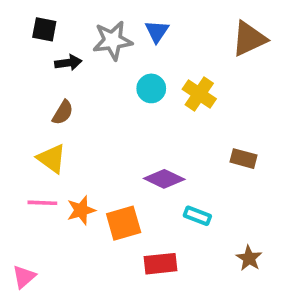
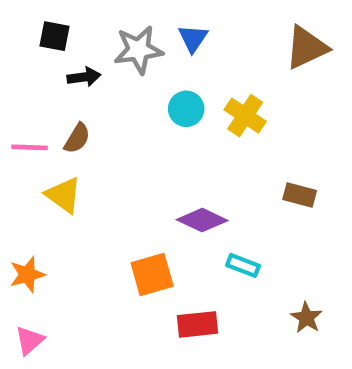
pink line: (42, 203) -> (29, 147), moved
orange star: (81, 210) -> (27, 275), moved

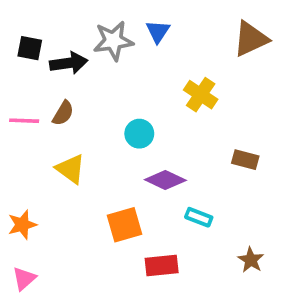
black square: (54, 36) -> (30, 48), moved
black arrow: (84, 77) -> (69, 63), size x1.4
cyan circle: (186, 109) -> (139, 134), moved
yellow triangle: (64, 195) -> (71, 169), moved

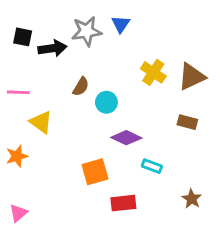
brown triangle: (251, 39) -> (192, 77), moved
brown semicircle: (63, 113) -> (81, 87), moved
yellow triangle: (71, 169) -> (41, 122), moved
orange star: (22, 225) -> (17, 156), moved

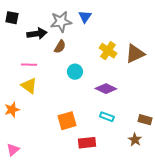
black square: (23, 37) -> (12, 18), moved
brown semicircle: (81, 87) -> (60, 47), moved
pink line: (18, 92) -> (29, 65), moved
brown rectangle: (187, 122) -> (145, 120), moved
purple diamond: (126, 138) -> (106, 89), moved

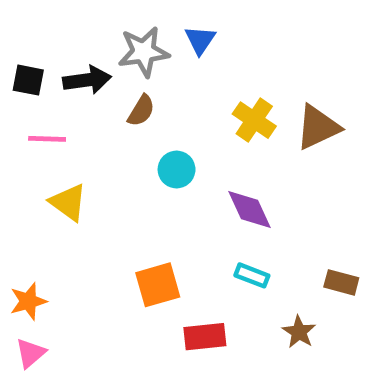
black square: (12, 18) -> (28, 80), moved
pink line: (29, 65) -> (47, 139), moved
purple diamond: (106, 89) -> (250, 210), turned 40
orange star: (12, 110) -> (28, 301), moved
brown star: (135, 140) -> (299, 332), moved

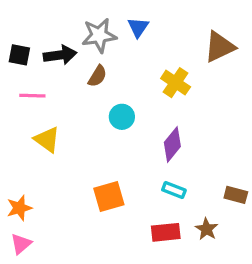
brown triangle: (318, 127) -> (220, 47), moved
purple diamond: (250, 210) -> (172, 144), turned 64
red rectangle: (205, 337) -> (166, 232), moved

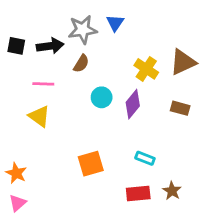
brown triangle: (220, 47) -> (183, 62), moved
pink line: (32, 96) -> (43, 84), moved
purple diamond: (172, 144) -> (133, 104), moved
brown rectangle: (236, 195) -> (180, 108), moved
orange star: (19, 208) -> (16, 173), turned -30

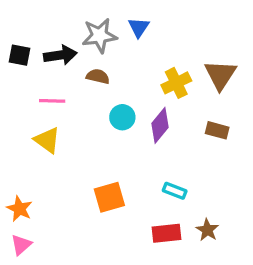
brown triangle: (183, 62) -> (220, 75), turned -32
brown semicircle: (81, 63) -> (98, 76), turned -108
yellow cross: (146, 69) -> (176, 83), turned 30

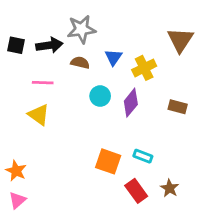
blue triangle: (139, 27) -> (113, 57), moved
brown triangle: (220, 75) -> (180, 40), moved
orange square: (109, 197) -> (108, 161), moved, turned 35
red rectangle: (166, 233) -> (136, 191), turned 60

